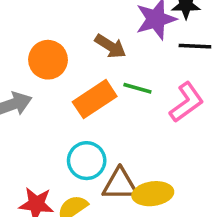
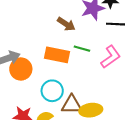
orange circle: (48, 60) -> (21, 69), moved
orange rectangle: (95, 99) -> (57, 55), turned 45

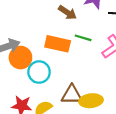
cyan circle: (52, 91) -> (39, 72), moved

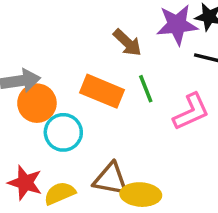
green line: (83, 38) -> (146, 89), turned 42

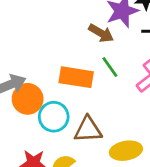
brown arrow: (127, 43) -> (101, 33), moved
brown triangle: (111, 179) -> (88, 130), moved

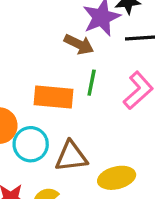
green line: (110, 67) -> (92, 83), turned 50

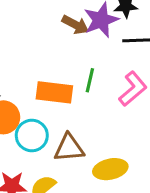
brown arrow: (79, 44) -> (75, 25), moved

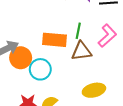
brown triangle: (69, 148) -> (81, 51), moved

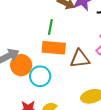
green line: (78, 31) -> (50, 27), moved

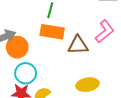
cyan circle: (40, 76) -> (26, 73), moved

